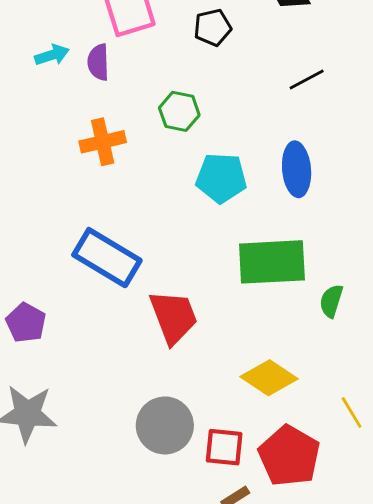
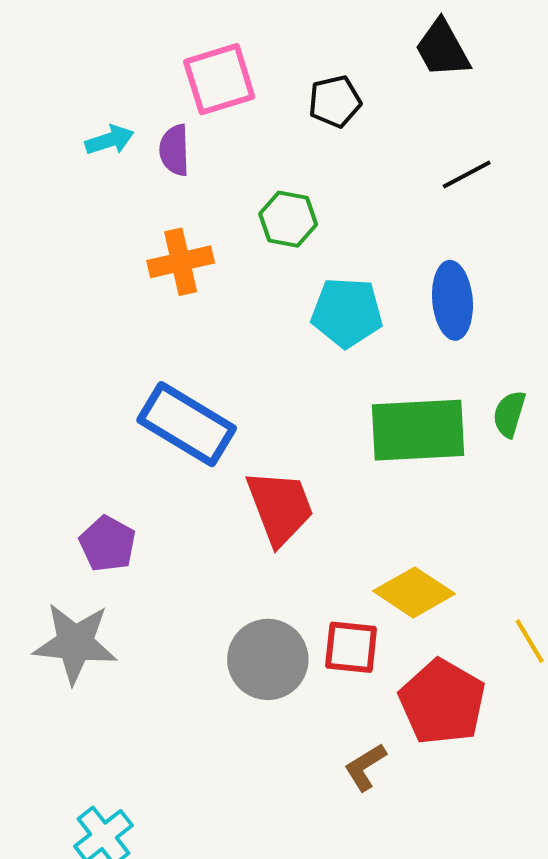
green semicircle: (331, 301) -> (509, 414), moved
purple pentagon: (26, 323) -> (108, 544), moved
red square: (224, 447) -> (351, 647), moved

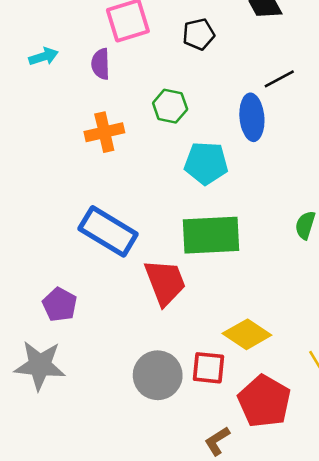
cyan arrow: (110, 140) -> (44, 57), moved
blue ellipse: (452, 300) -> (252, 117), moved
green rectangle: (418, 430) -> (211, 235), moved

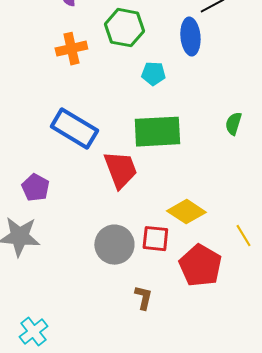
green hexagon: (170, 106) -> (124, 28), size x1.4
cyan pentagon: (206, 163) -> (153, 74), size x0.7
brown L-shape: (217, 441) -> (143, 298), moved, turned 135

